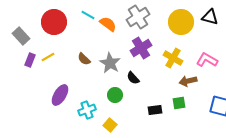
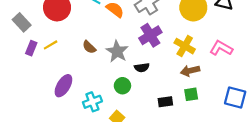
black semicircle: (133, 78) -> (142, 67), turned -56
brown arrow: (188, 81) -> (190, 71), moved

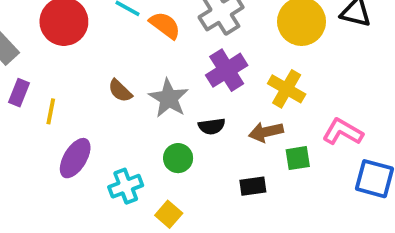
yellow line: (51, 45) -> (51, 111), moved, turned -48
pink L-shape: (221, 48) -> (343, 132), moved
brown arrow: (190, 71) -> (266, 132), moved
green square: (191, 94) -> (298, 158), moved

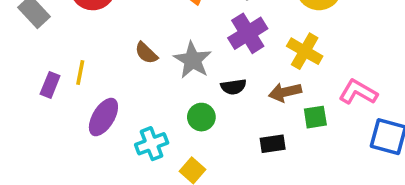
purple rectangle: (19, 93) -> (50, 85), moved

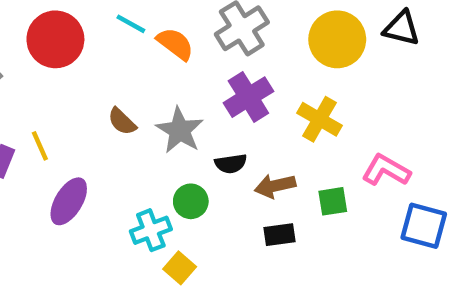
yellow line: (80, 73) -> (40, 146), turned -35
brown arrow: (285, 92) -> (275, 186), moved
cyan cross: (152, 144) -> (151, 230), moved

